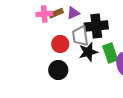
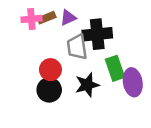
red circle: (60, 44) -> (50, 70), moved
black star: (88, 52) -> (87, 85), moved

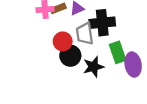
red circle: (50, 70) -> (63, 41), moved
black circle: (49, 90) -> (70, 56), moved

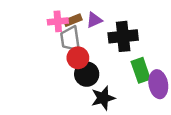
gray trapezoid: (85, 34) -> (70, 39), moved
black star: (93, 67) -> (103, 98), moved

